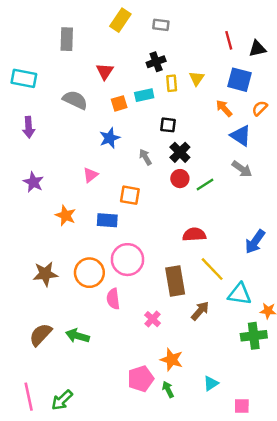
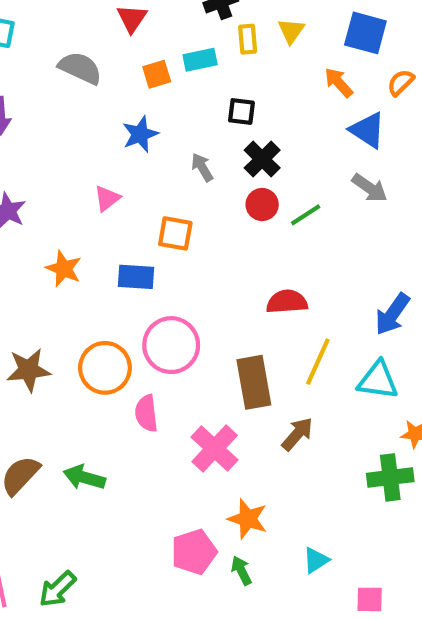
yellow line: (212, 269) -> (318, 362), turned 68
cyan triangle: (239, 294) -> (378, 380), moved
pink cross: (153, 319) -> (215, 448), size x1.6

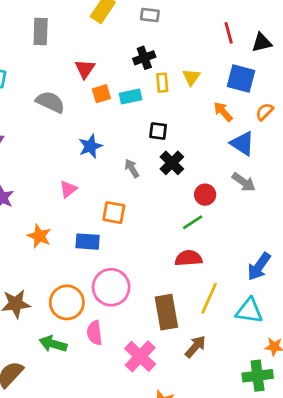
orange square: (157, 74) -> (101, 94), moved
red circle: (262, 205) -> (205, 195), moved
green line: (306, 215) -> (193, 222), moved
green arrow: (84, 477) -> (53, 344), moved

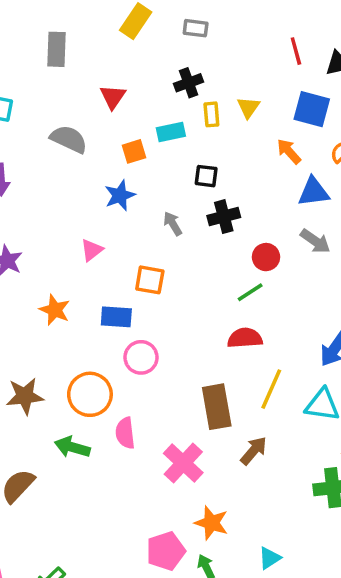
orange square: (101, 94) -> (134, 151), moved
blue triangle: (242, 143) -> (314, 192), turned -40
black cross: (172, 163) -> (224, 217), turned 30
pink circle: (111, 287) -> (141, 357), moved, size x0.7

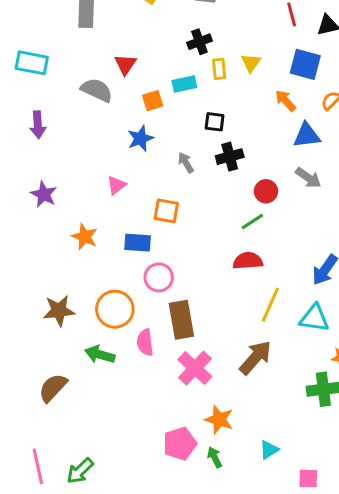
red triangle: (113, 97) -> (125, 64), moved
brown rectangle: (217, 407) -> (181, 320), moved
brown arrow: (254, 451) -> (255, 358), size x1.4

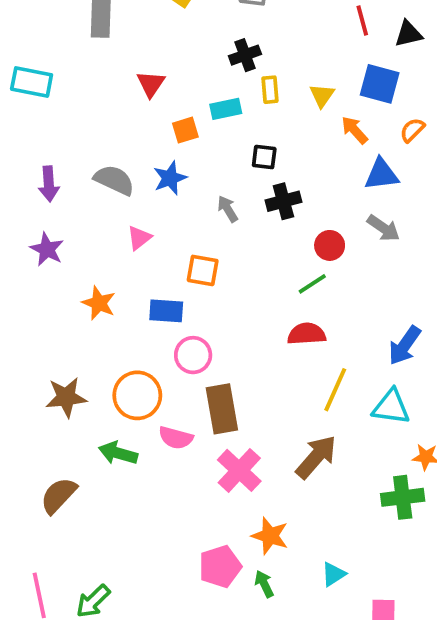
yellow triangle: (251, 63) -> (322, 95), moved
gray semicircle: (97, 90) -> (114, 180), moved
purple arrow: (38, 125) -> (49, 184), moved
pink semicircle: (145, 342) -> (176, 438), turned -68

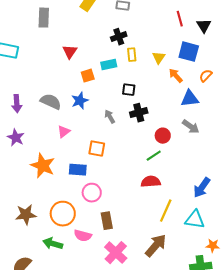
black triangle: (408, 34) -> (204, 26), turned -49
orange star: (99, 303) -> (43, 166), size x1.4
brown rectangle: (222, 409) -> (107, 221), size x0.7

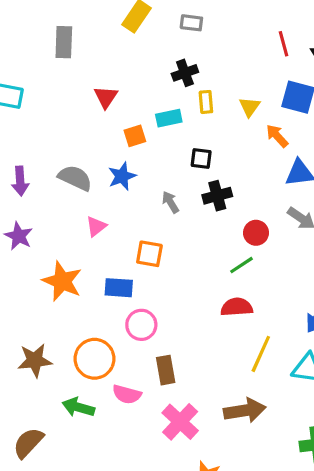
brown arrow: (156, 246) -> (245, 410), turned 40

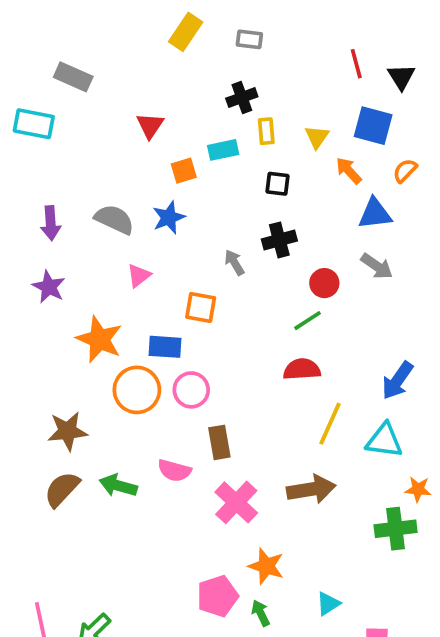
gray rectangle: (64, 42) -> (73, 77), moved, turned -68
black square: (201, 158) -> (277, 184), moved
gray arrow: (170, 202) -> (234, 262), moved
orange circle: (94, 359) -> (137, 390), moved
brown semicircle: (28, 443) -> (62, 489), moved

